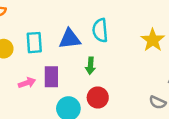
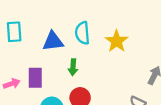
yellow star: (153, 40) -> (117, 41), moved
cyan rectangle: (34, 43) -> (14, 32), moved

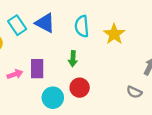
cyan rectangle: (14, 32) -> (17, 25), turned -30
blue triangle: (53, 41) -> (45, 23), moved, turned 35

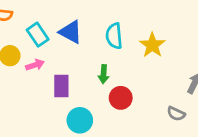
pink arrow: (15, 74) -> (35, 65), moved
red circle: (80, 88) -> (121, 98), moved

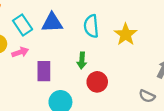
blue triangle: (71, 32) -> (52, 23), turned -30

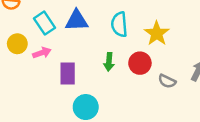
red circle: (97, 82) -> (140, 63), moved
gray semicircle: (147, 96) -> (167, 81), moved

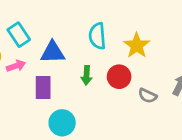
blue triangle: (77, 21) -> (53, 52), moved

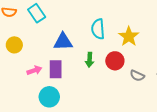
cyan rectangle: (19, 35) -> (37, 13), moved
pink arrow: (16, 66) -> (34, 70), moved
cyan circle: (62, 123) -> (49, 97), moved

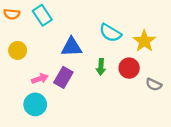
cyan semicircle: (98, 29) -> (110, 33), turned -54
purple rectangle: (56, 69) -> (63, 77), turned 30
cyan circle: (49, 97) -> (35, 104), moved

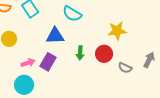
cyan semicircle: (110, 33) -> (72, 14), moved
yellow star: (144, 41) -> (117, 31), turned 30

